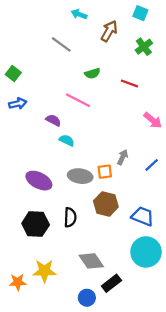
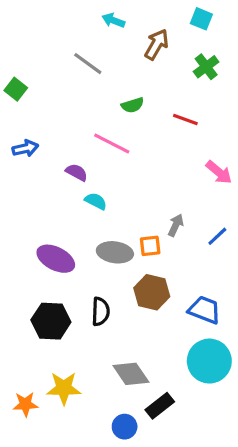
green square: (13, 73) -> (16, 89), moved

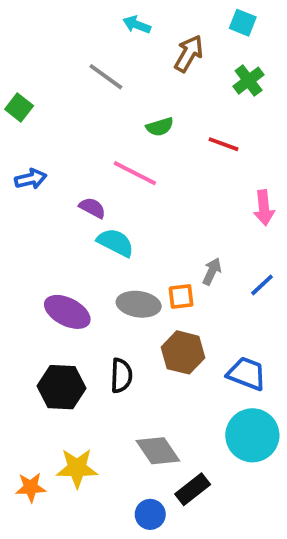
pink arrow: (219, 172) -> (264, 208), turned 44
cyan semicircle: (96, 201) -> (115, 243), size x1.4

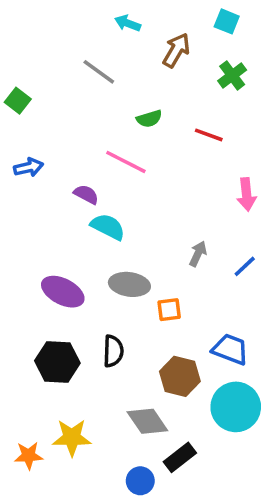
orange square: (181, 296) -> (169, 310), moved
brown hexagon: (183, 352) -> (180, 376), moved

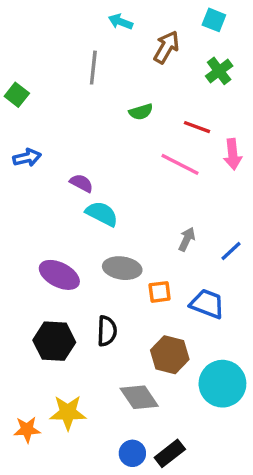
gray line: (99, 72) -> (93, 68), turned 60
pink line: (126, 162) -> (180, 164), moved
pink arrow: (247, 194) -> (233, 154), moved
blue trapezoid: (230, 349) -> (207, 304), moved
black rectangle: (180, 457) -> (170, 453), moved

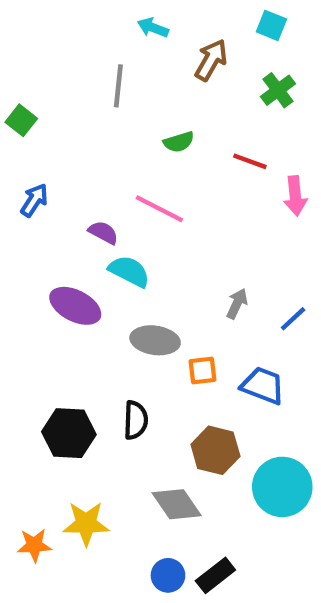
blue arrow: (27, 158) -> (34, 200), turned -44
pink line: (180, 164) -> (159, 209), moved
purple ellipse: (59, 275) -> (75, 306), moved

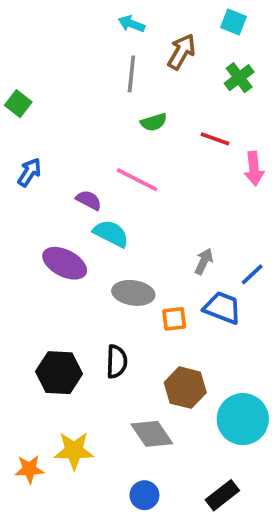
gray line: (118, 86) -> (131, 74), moved
blue trapezoid: (263, 386) -> (222, 308), moved
black rectangle: (215, 575) -> (222, 495), moved

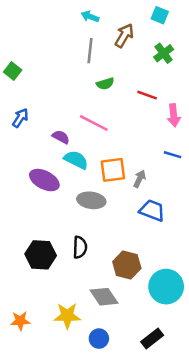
blue line: (252, 274) -> (172, 155), moved, turned 60
orange square: (174, 319) -> (113, 170), moved, size x1.5
yellow star: (74, 451) -> (67, 316), moved

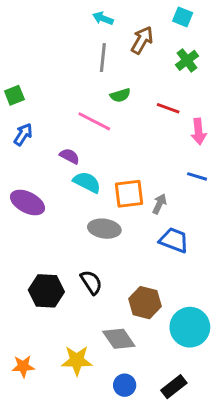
green square: (13, 71) -> (14, 95), moved, turned 30
pink line: (94, 123) -> (94, 121), moved
purple ellipse: (44, 180) -> (27, 202), moved
black semicircle: (80, 247) -> (91, 282), turned -35
blue circle: (99, 339) -> (125, 385), moved

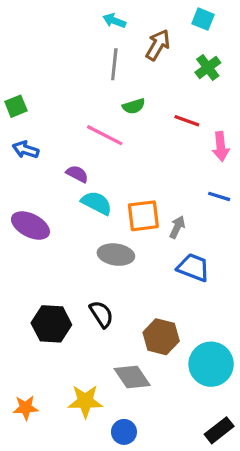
blue arrow: (23, 134) -> (26, 150), turned -105
blue circle: (125, 385) -> (124, 432), moved
black rectangle: (174, 387) -> (219, 430), moved

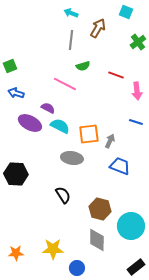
green cross: (208, 67) -> (138, 42), moved
purple ellipse: (30, 226) -> (30, 123), moved
black hexagon: (51, 324) -> (16, 174), moved
gray diamond: (132, 377) -> (97, 240), moved, turned 35

